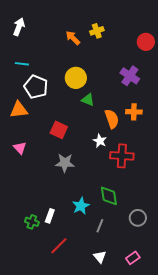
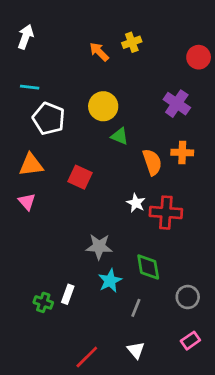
orange triangle: (19, 110) -> (31, 165), moved
white star: (100, 141) -> (136, 203), moved
gray star: (65, 163) -> (99, 247), moved
red line: (59, 246) -> (87, 357), moved
pink rectangle: (133, 258) -> (190, 341), moved

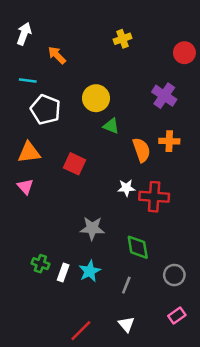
orange arrow: (99, 52) -> (57, 55), moved
white star: (136, 203) -> (126, 188), turned -30
cyan star: (110, 281) -> (90, 271), moved
green cross: (43, 302) -> (40, 264), moved

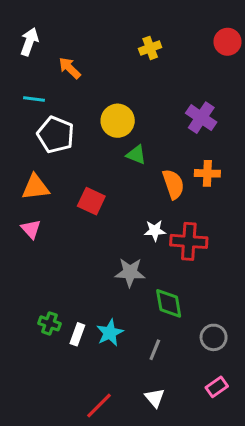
red circle: (184, 53) -> (228, 42), moved
gray star: (92, 228) -> (130, 272), moved

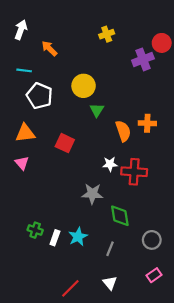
red circle: (228, 42) -> (162, 43), moved
purple cross: (201, 118) -> (143, 59), moved, turned 35
green triangle: (136, 155) -> (97, 110), turned 40

